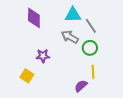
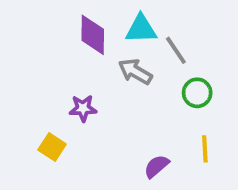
purple diamond: (34, 18) -> (93, 35), moved
green circle: (90, 48) -> (197, 93), moved
yellow line: (93, 72) -> (205, 149), moved

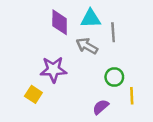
gray line: (176, 50) -> (113, 32), turned 30
green circle: (197, 93) -> (114, 77), moved
purple star: (83, 108) -> (53, 70), size x1.5

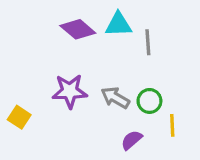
purple diamond: (60, 22) -> (78, 29), turned -50
gray arrow: (87, 46) -> (115, 98), moved
yellow square: (33, 94) -> (19, 117), moved

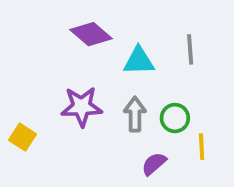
cyan triangle: (119, 24) -> (139, 61), moved
gray line: (148, 42) -> (190, 49), moved
gray arrow: (115, 98) -> (135, 114), turned 60

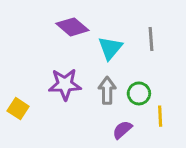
cyan triangle: (139, 61) -> (110, 48), turned -48

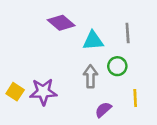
cyan triangle: (110, 48) -> (93, 41), turned 45
purple star: (65, 84) -> (43, 92), moved
green circle: (139, 93) -> (117, 66), moved

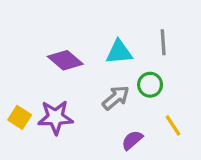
purple diamond: (61, 23) -> (65, 60), moved
gray arrow: (90, 76) -> (116, 98), turned 50
yellow line: (135, 98) -> (173, 125), turned -30

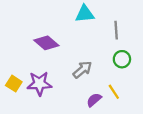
cyan triangle: (119, 52) -> (85, 14), moved
green circle: (150, 85) -> (122, 59), moved
yellow line: (173, 125) -> (114, 92), moved

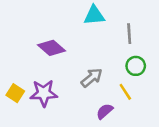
yellow line: (114, 92) -> (125, 92), moved

